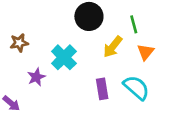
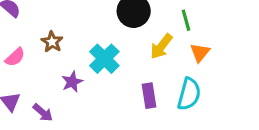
brown star: (19, 43) -> (52, 42), turned -30
cyan semicircle: (136, 88) -> (189, 94), turned 64

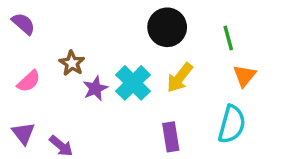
yellow arrow: (161, 46) -> (180, 78), moved
purple star: (72, 82) -> (95, 88), moved
purple rectangle: (149, 96) -> (171, 137), moved

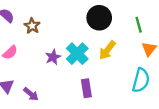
brown star: (72, 63) -> (32, 26), moved
purple rectangle: (171, 137) -> (86, 88), moved

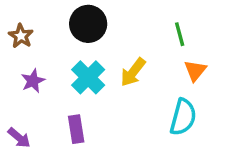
black circle: (99, 18) -> (88, 24), moved
purple star: (53, 57) -> (33, 81), moved
purple rectangle: (86, 88) -> (76, 129), moved

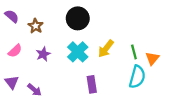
green line: (180, 34) -> (134, 52), moved
orange triangle: (195, 70) -> (152, 58), moved
purple rectangle: (76, 129) -> (92, 84), moved

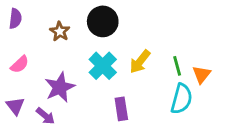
purple semicircle: (12, 16) -> (15, 19), turned 56
brown star: (36, 26) -> (60, 31), moved
purple star: (43, 54) -> (60, 87), moved, size x1.5

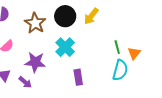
brown star: (60, 31) -> (35, 23), size x1.5
yellow arrow: (140, 62) -> (91, 16), moved
purple star: (60, 87) -> (35, 62), turned 30

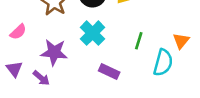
green line: (117, 47) -> (139, 41), moved, turned 32
purple rectangle: (78, 77) -> (109, 72), turned -56

